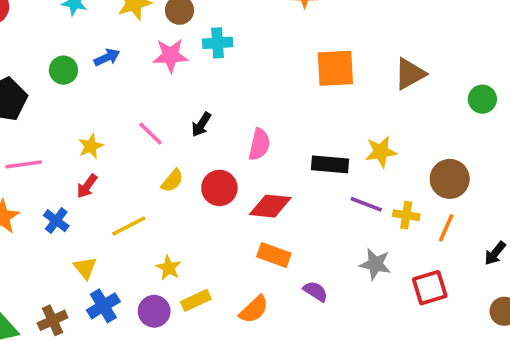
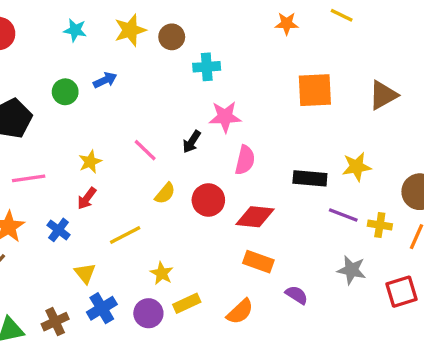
pink star: (170, 56) -> (225, 117), moved

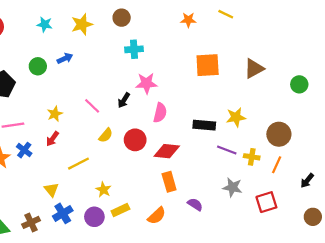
brown circle: (172, 37) -> (122, 18), moved
blue cross: (59, 230) -> (24, 150), moved
orange rectangle: (258, 262) -> (169, 182), turned 54

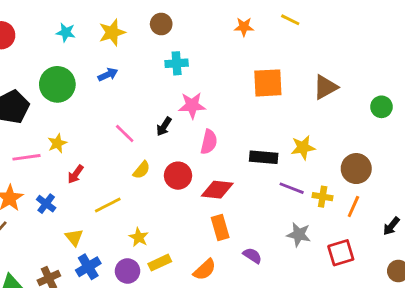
blue arrow: (65, 58) -> (108, 75), moved
green circle: (38, 66) -> (57, 84), size x1.6
yellow star: (55, 114) -> (57, 143), moved
blue cross: (24, 150) -> (46, 204), moved

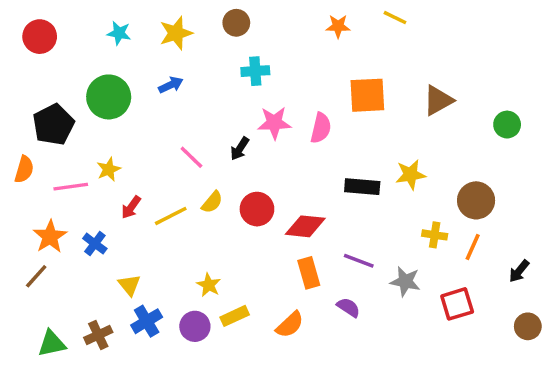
pink semicircle: (209, 142) -> (321, 128), moved
purple line: (292, 188) -> (359, 261), moved
yellow line: (108, 205) -> (171, 216), moved

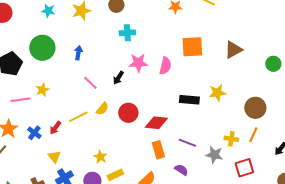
blue arrow: (171, 85) -> (78, 53), moved, turned -56
red arrow: (131, 207) -> (55, 128), moved
yellow cross: (435, 235) -> (231, 139), moved

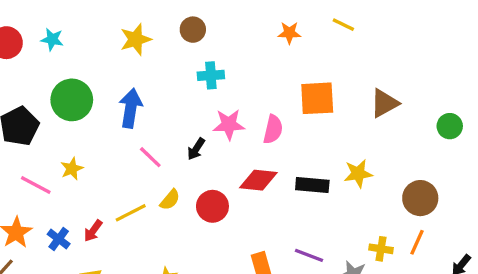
cyan star: (48, 11) -> (52, 39), moved
blue arrow: (78, 53) -> (131, 108), size x1.6
pink line: (20, 100) -> (36, 185), turned 36
red diamond: (156, 123) -> (258, 180), moved

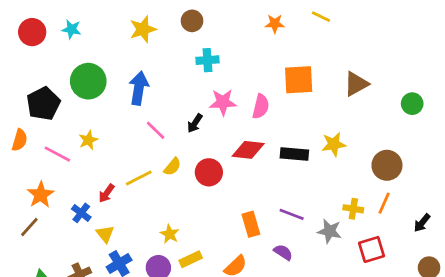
blue cross: (59, 239) -> (81, 213), moved

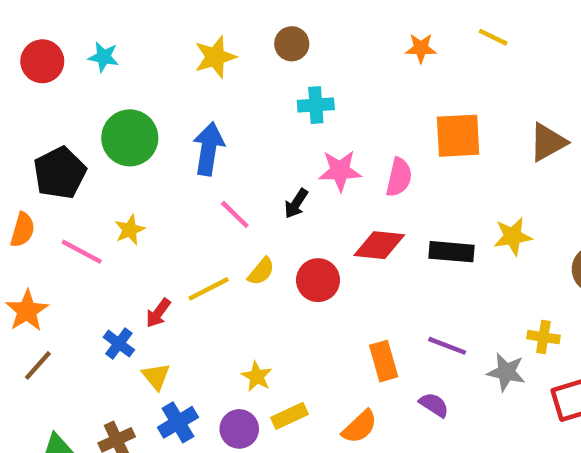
orange star: (41, 195) -> (27, 311), moved

